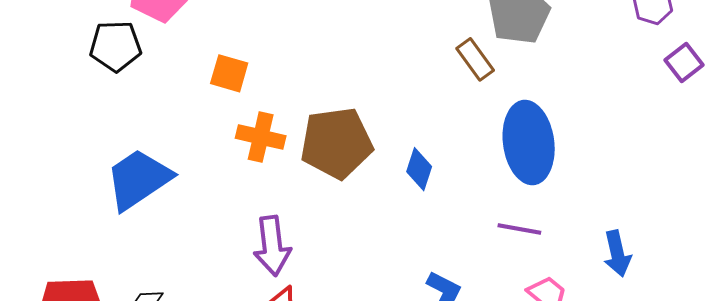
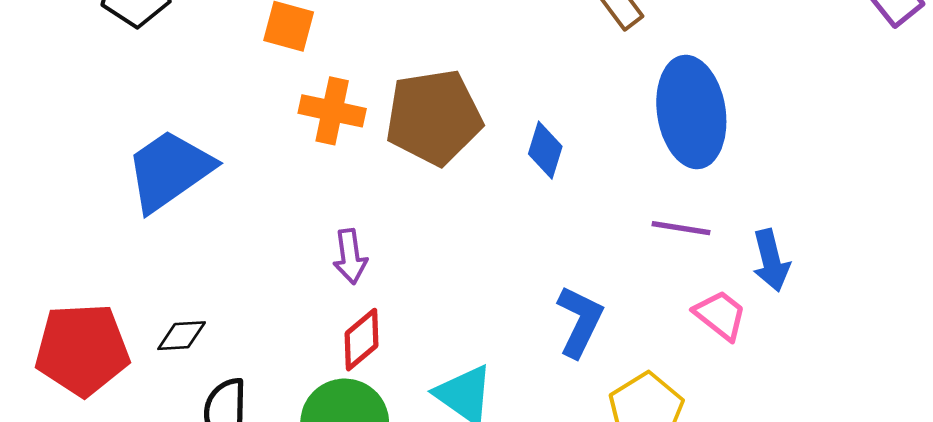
purple arrow: (272, 246) -> (350, 256), size x0.7
blue arrow: (617, 254) -> (771, 260), moved

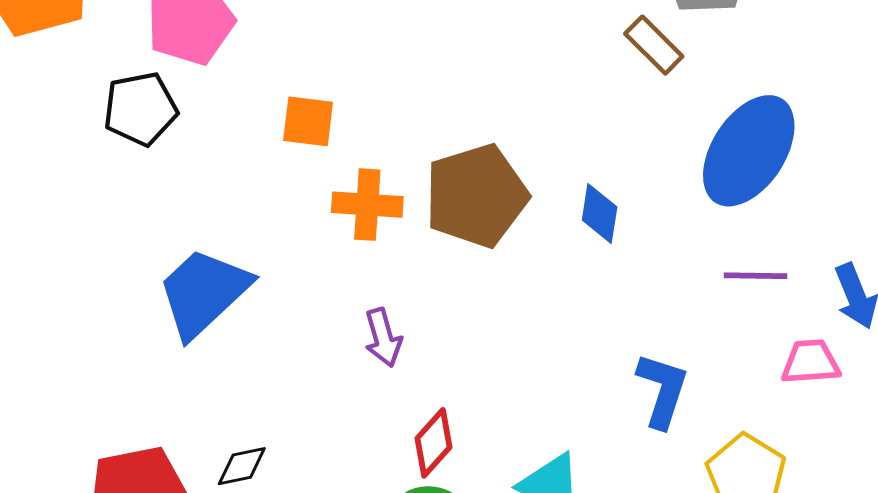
blue ellipse: (691, 112) -> (749, 151), turned 50
purple arrow: (350, 256) -> (383, 338), moved
pink trapezoid: (720, 315) -> (811, 362), turned -34

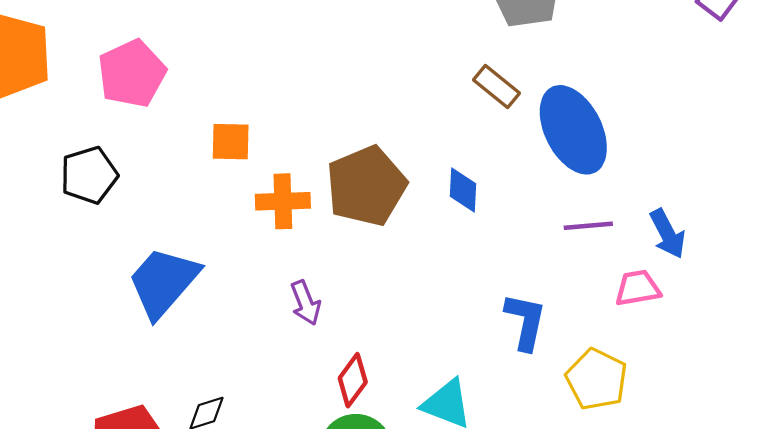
brown rectangle: (654, 45) -> (496, 86), moved
black pentagon: (140, 109) -> (89, 175), moved
blue ellipse: (749, 151) -> (573, 130), turned -54

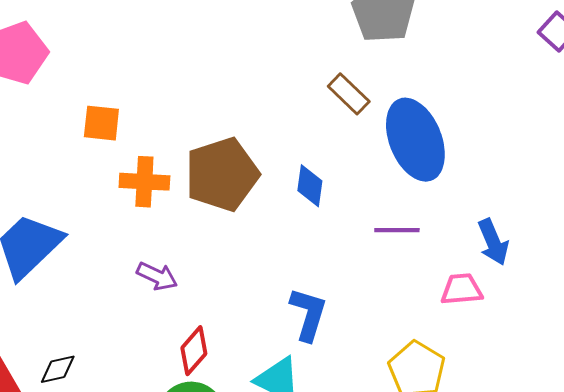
purple line: (588, 226) -> (397, 230), moved
purple arrow: (306, 303) -> (157, 276), turned -48
blue L-shape: (525, 321) -> (308, 314), moved

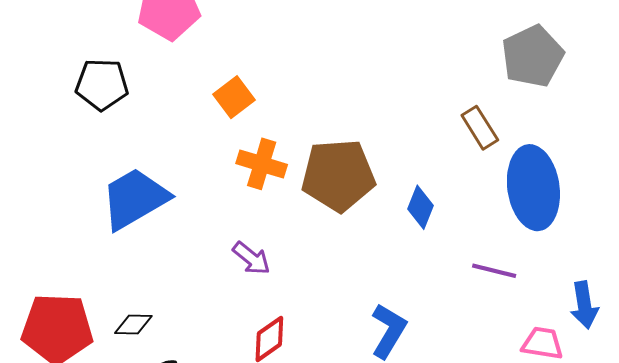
orange square: (101, 123) -> (234, 97), turned 33

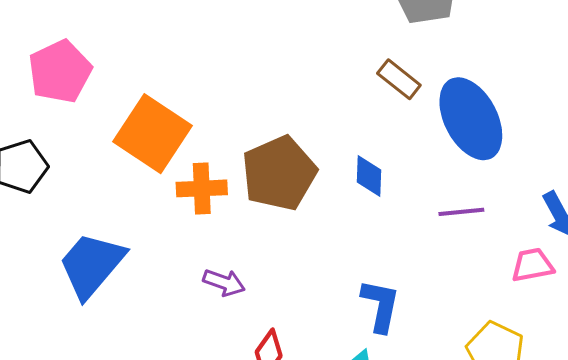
orange square: (234, 97) -> (152, 134), size x1.8

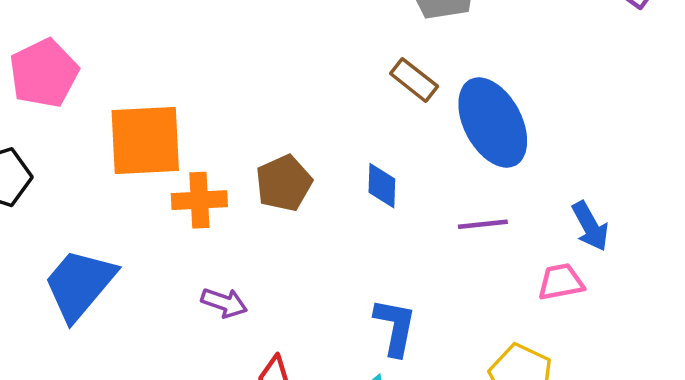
orange square: (152, 134) -> (145, 141), turned -36
brown pentagon: (279, 173) -> (284, 183), size x0.7

